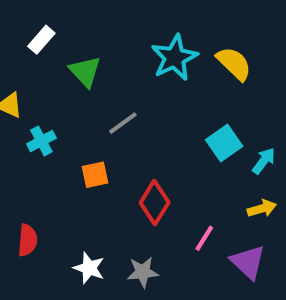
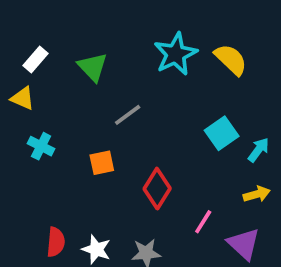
white rectangle: (41, 40) -> (35, 60), moved
cyan cross: (41, 141) -> (41, 146), moved, turned -35
red semicircle: (28, 240) -> (56, 242), moved

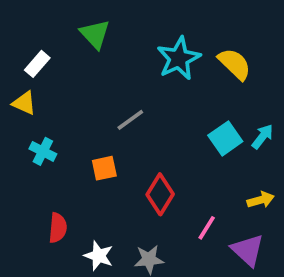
green triangle: (93, 67) -> (95, 34), moved
cyan arrow: (258, 150) -> (263, 137), moved
red semicircle: (56, 242) -> (58, 228), moved

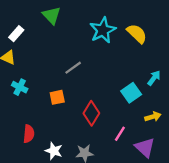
cyan square: (225, 138) -> (131, 93), moved

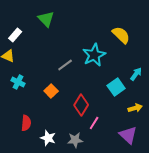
cyan star: (103, 30) -> (94, 55), moved
orange square: (57, 97) -> (51, 91), turned -32
pink line: (120, 134) -> (94, 123), moved

